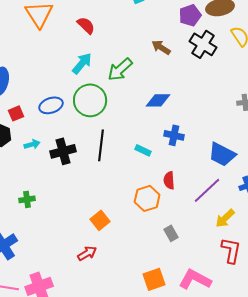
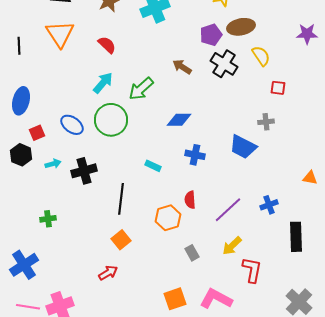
blue ellipse: (51, 105) -> (72, 125), turned 55
black line: (101, 145) -> (121, 199), moved
cyan rectangle: (143, 150) -> (153, 166), moved
blue trapezoid: (222, 154) -> (243, 147), moved
yellow arrow: (225, 218) -> (232, 246), moved

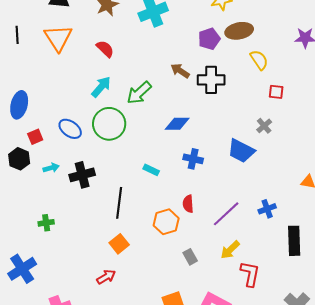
black line: (19, 46) -> (17, 35), moved
black cross: (224, 64) -> (211, 80), moved, turned -32
gray cross: (266, 122) -> (264, 126), turned -35

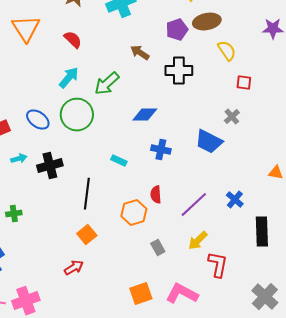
brown arrow: (180, 71) -> (140, 53), moved
blue cross: (267, 209) -> (235, 200), turned -30

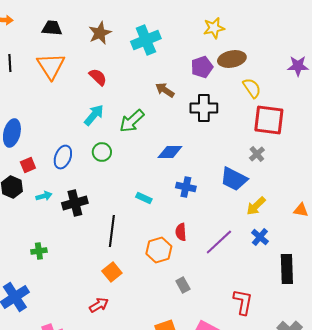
red square: (244, 83) -> (269, 120), size x2.0
green circle: (77, 115) -> (102, 152), size x0.6
blue ellipse: (38, 120) -> (63, 157), turned 75
yellow arrow: (198, 241) -> (256, 206), moved

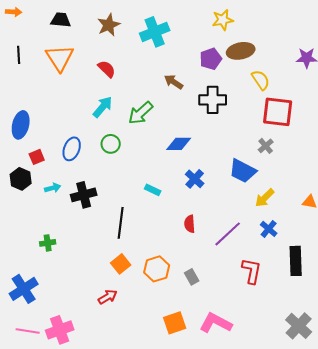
blue cross: (186, 187) -> (195, 179), turned 30
orange hexagon: (159, 250) -> (157, 269), moved
red L-shape: (243, 302) -> (252, 271), moved

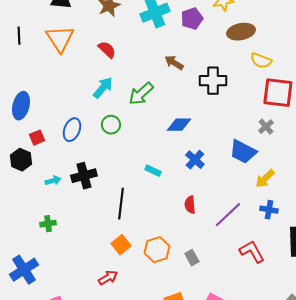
purple pentagon: (211, 59) -> (192, 19), moved
yellow semicircle: (261, 80) -> (261, 61), turned 145
cyan arrow: (53, 188) -> (53, 181), moved
blue cross: (269, 229) -> (269, 210), turned -30
red L-shape: (252, 271) -> (252, 252), turned -40

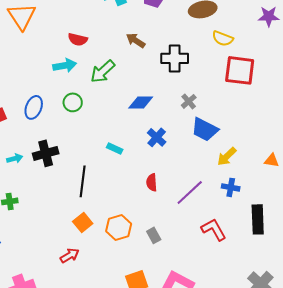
red semicircle: (107, 50) -> (78, 39), moved, turned 150
cyan arrow: (103, 88) -> (65, 65), turned 40
gray cross: (266, 127) -> (189, 101), moved

